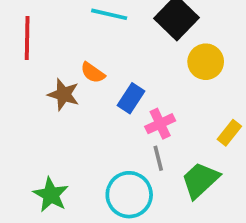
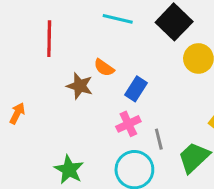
pink cross: (160, 124) -> (128, 124), moved

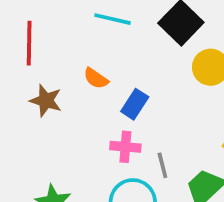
brown star: (80, 86) -> (46, 101), moved
pink cross: (128, 124) -> (125, 147), turned 30

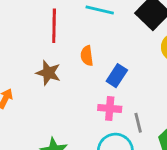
red line: (29, 43) -> (54, 26), moved
orange semicircle: (96, 78) -> (87, 56), turned 48

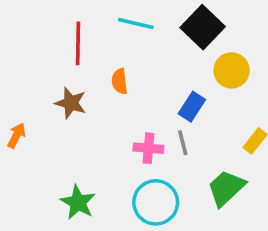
blue rectangle: (117, 76) -> (192, 107), moved
gray line: (138, 123) -> (183, 143), moved

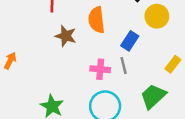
orange semicircle: (120, 81) -> (96, 20), moved, size x1.5
brown star: (71, 103) -> (66, 36), moved

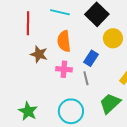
pink cross: (100, 69) -> (64, 69), moved

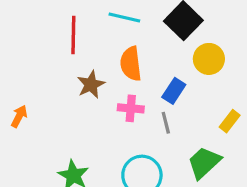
brown star: (39, 54) -> (91, 84), turned 30

